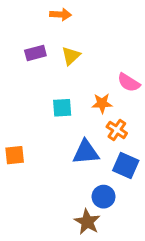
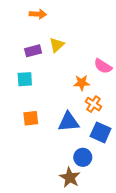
orange arrow: (61, 14) -> (38, 14), moved
purple rectangle: (35, 53) -> (33, 51), moved
cyan square: (62, 108) -> (25, 79), moved
orange square: (15, 155) -> (31, 118), moved

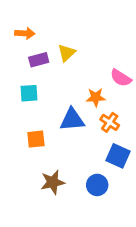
orange arrow: (38, 14) -> (25, 33), moved
blue triangle: (69, 122) -> (72, 120), moved
brown star: (70, 177) -> (53, 182), moved, turned 30

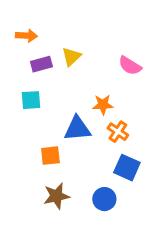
pink semicircle: (121, 78) -> (130, 66), moved
orange square: (36, 139) -> (50, 156), moved

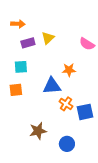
orange cross: (118, 132) -> (66, 104), moved
orange square: (50, 156) -> (16, 90), moved
blue square: (127, 168) -> (85, 112), turned -36
blue circle: (104, 199) -> (67, 144), moved

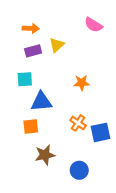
orange arrow: (18, 24) -> (31, 28), moved
pink semicircle: (87, 44) -> (93, 25), moved
blue triangle: (52, 86) -> (41, 102), moved
orange square: (16, 90) -> (31, 127), moved

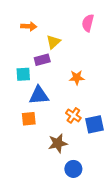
pink semicircle: (93, 25) -> (88, 23), turned 72
purple rectangle: (33, 51) -> (42, 60), moved
brown star: (45, 155) -> (58, 143), moved
blue circle: (79, 170) -> (73, 169), moved

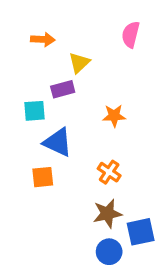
blue triangle: (39, 95) -> (58, 142), turned 30
blue square: (95, 124) -> (141, 232), moved
brown star: (58, 143) -> (107, 214), moved

